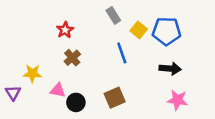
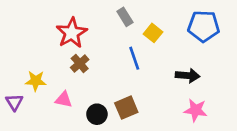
red star: (65, 30) -> (72, 33), size x1.6
blue pentagon: (167, 31) -> (204, 26), moved
black circle: (76, 102) -> (97, 114), moved

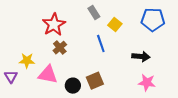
pink triangle: (64, 100) -> (48, 75), size x1.5

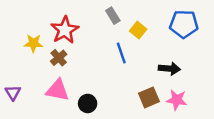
brown cross: (60, 48) -> (59, 58), moved
yellow star: (27, 61) -> (33, 43), moved
brown square: (95, 81) -> (149, 97), moved

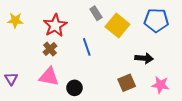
yellow square: (138, 30) -> (117, 25), size x1.6
yellow star: (33, 43) -> (15, 20), moved
blue line: (121, 53) -> (87, 47), moved
pink star: (177, 100) -> (160, 85), moved

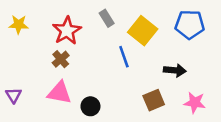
gray rectangle: (96, 13) -> (107, 18), moved
blue line: (87, 47) -> (124, 57), moved

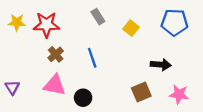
red star: (67, 31) -> (46, 25), moved, turned 30
yellow square: (143, 31) -> (131, 28), size x0.6
blue line: (124, 57) -> (92, 58), moved

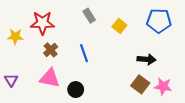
yellow star: (17, 22) -> (15, 36), moved
brown square: (141, 92) -> (140, 84), moved, turned -30

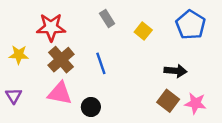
blue pentagon: (159, 21) -> (190, 25), turned 30
yellow star: (15, 36) -> (19, 55), moved
brown cross: (51, 50) -> (61, 60), size x1.5

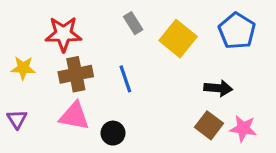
yellow square: (143, 31) -> (178, 39), size x1.6
brown cross: (61, 60) -> (76, 74), turned 30

